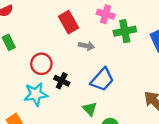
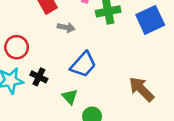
black cross: (62, 81) -> (39, 77), moved

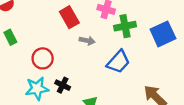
blue trapezoid: (83, 65) -> (118, 62), moved

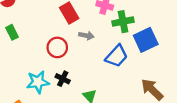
blue square: (163, 34) -> (146, 40), moved
red circle: (43, 58) -> (57, 47), moved

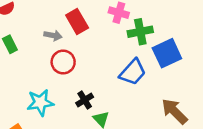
gray arrow: (86, 36) -> (53, 35), moved
black cross: (63, 79) -> (85, 100), moved, turned 32

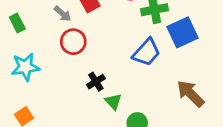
gray arrow: (53, 35) -> (63, 14), turned 30
cyan star: (40, 103) -> (25, 67), moved

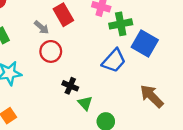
blue square: (182, 32) -> (145, 43), turned -35
black cross: (96, 82) -> (70, 86), turned -35

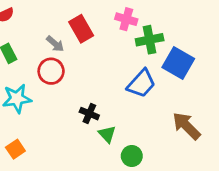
red circle: (51, 51) -> (51, 71), moved

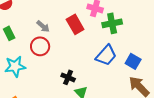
red rectangle: (81, 29) -> (75, 24), moved
blue square: (178, 63) -> (133, 61), moved, size x0.7

